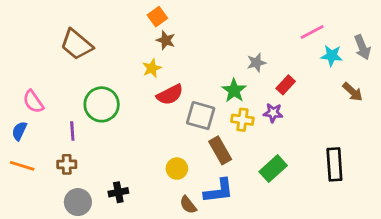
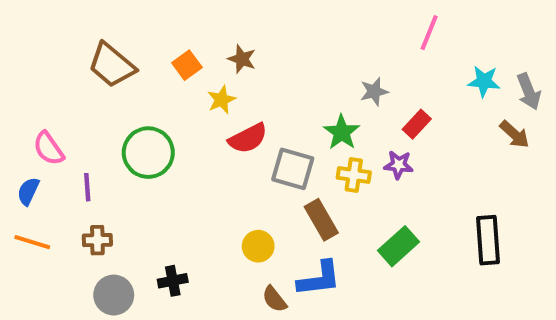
orange square: (157, 17) -> (187, 65), moved
pink line: (312, 32) -> (429, 33), moved, turned -40
gray arrow: (362, 47) -> (529, 92), moved
purple line: (72, 131) -> (87, 187), moved

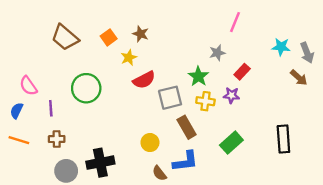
pink line: (429, 33) -> (235, 22), moved
gray square: (293, 169) -> (170, 98), turned -30
black cross: (173, 281) -> (100, 163), size x1.6

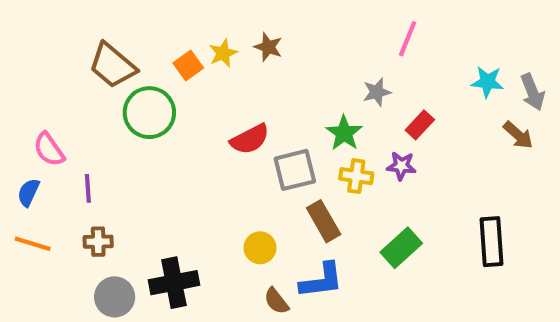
brown star: (141, 34) -> (268, 47), moved
yellow star: (129, 57) -> (223, 53), moved
green circle: (86, 88) -> (149, 113), moved

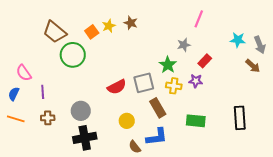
red semicircle: (250, 139) -> (117, 87), moved
green rectangle: (401, 248) -> (196, 121), turned 48
gray circle: (115, 297) -> (81, 111), moved

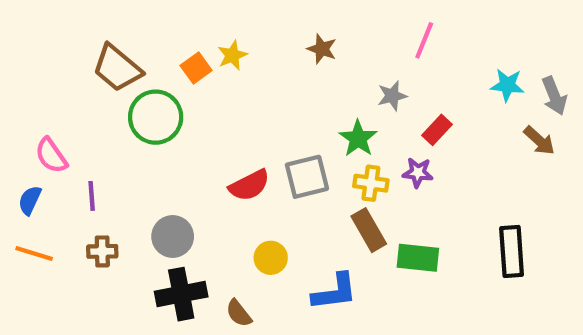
brown star: (131, 23) -> (322, 49), moved
brown rectangle: (158, 108) -> (369, 230), moved
brown semicircle: (135, 147) -> (239, 313), moved

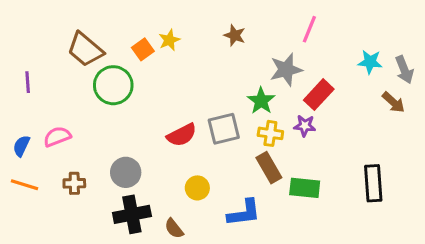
gray star: (392, 96) -> (286, 70), size x1.5
red rectangle: (437, 130) -> (319, 95), size x1.4
pink semicircle: (51, 155) -> (57, 137), moved, turned 104
purple line: (92, 196) -> (28, 82), moved

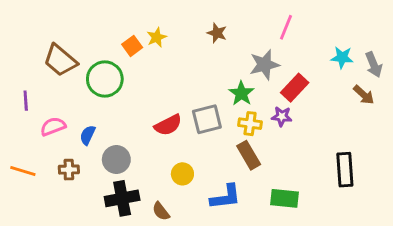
brown trapezoid: (85, 49) -> (60, 60), moved
purple line: (28, 82) -> (26, 101), moved
blue semicircle: (21, 146) -> (88, 135), moved
green rectangle: (305, 188) -> (285, 198), moved

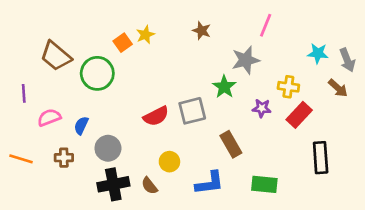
red rectangle: (295, 88) -> (299, 115), moved
yellow cross: (250, 124) -> (288, 87), moved
brown semicircle: (161, 211) -> (149, 186), moved

